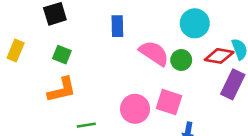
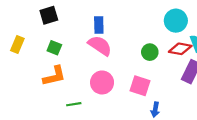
cyan circle: (195, 23) -> (176, 21), moved
pink semicircle: (154, 53) -> (100, 46), moved
pink circle: (135, 109) -> (102, 82), moved

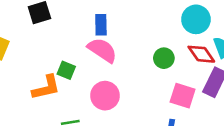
green square: (54, 48) -> (66, 70), moved
red diamond: (180, 49) -> (201, 54), turned 45
pink square: (140, 86) -> (183, 96), moved

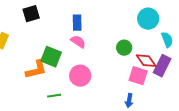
pink semicircle: (102, 50) -> (78, 42), size x0.7
red diamond: (201, 54) -> (146, 61), moved
green square: (66, 70) -> (51, 57), size x1.5

